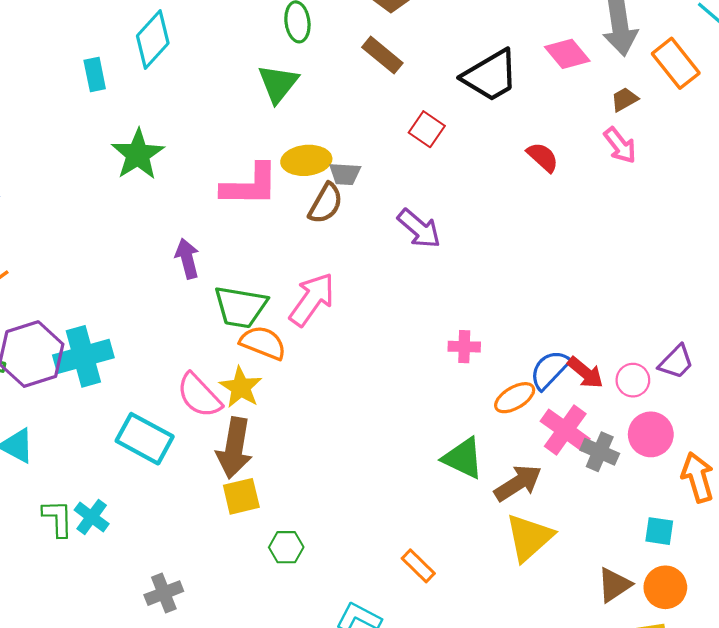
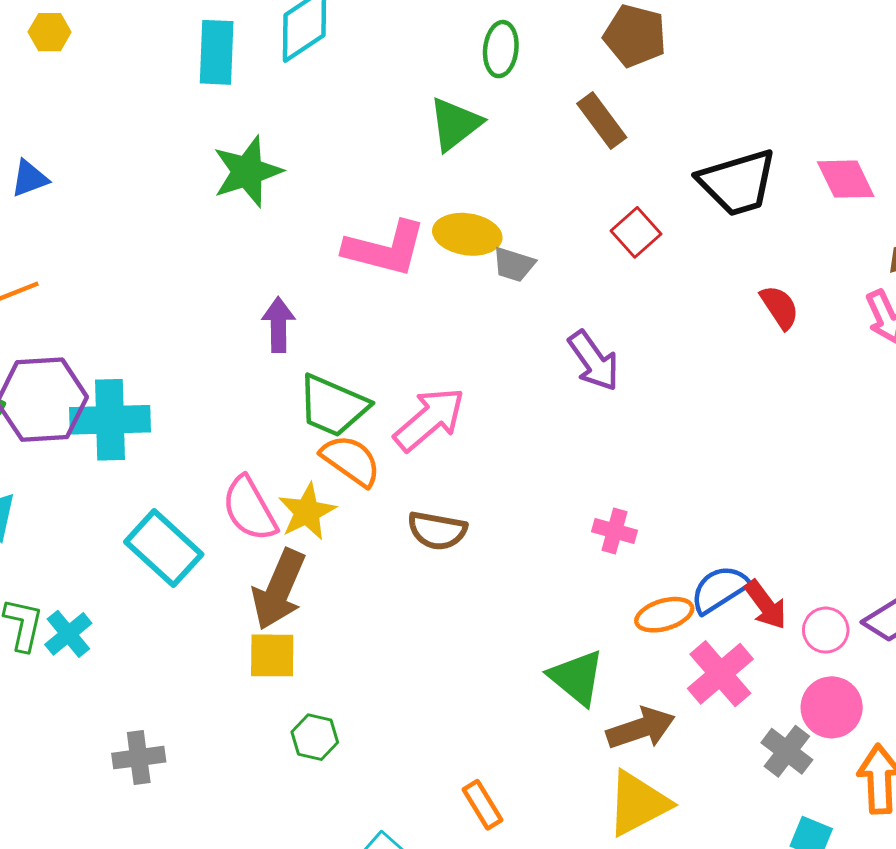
cyan rectangle: (95, 75) -> (217, 52), size x1.4
brown semicircle: (326, 203) -> (437, 531), moved, turned 57
gray cross: (600, 452) -> (787, 751), moved

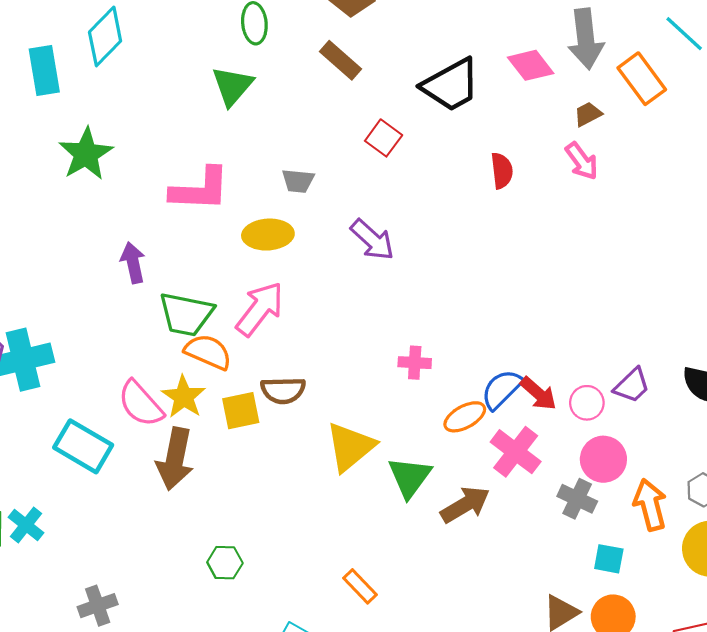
yellow ellipse: (467, 234) -> (268, 235), moved
red semicircle: (780, 307) -> (502, 171), turned 39
yellow square: (272, 655) -> (241, 411), moved
green triangle: (577, 677) -> (410, 477), turned 39
yellow triangle: (638, 803) -> (350, 447), moved

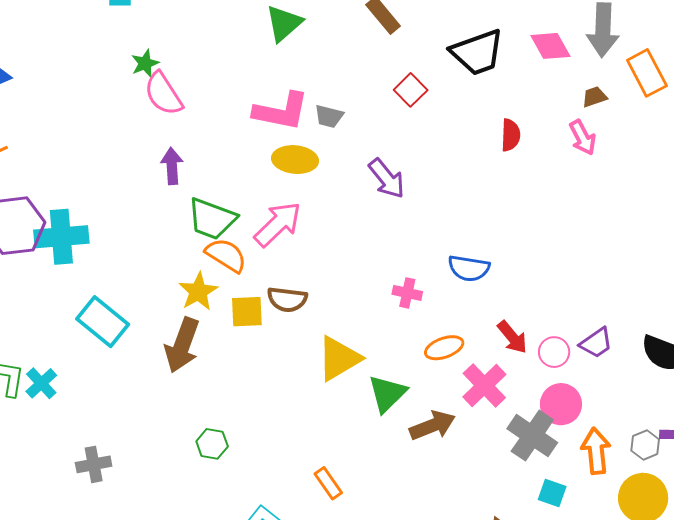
green star: (86, 154) -> (145, 63), size x0.6
pink L-shape: (200, 189) -> (281, 111), moved
blue semicircle: (502, 389) -> (469, 268), moved, turned -135
pink semicircle: (141, 404) -> (163, 94), moved
gray cross: (577, 499) -> (532, 436), size x1.4

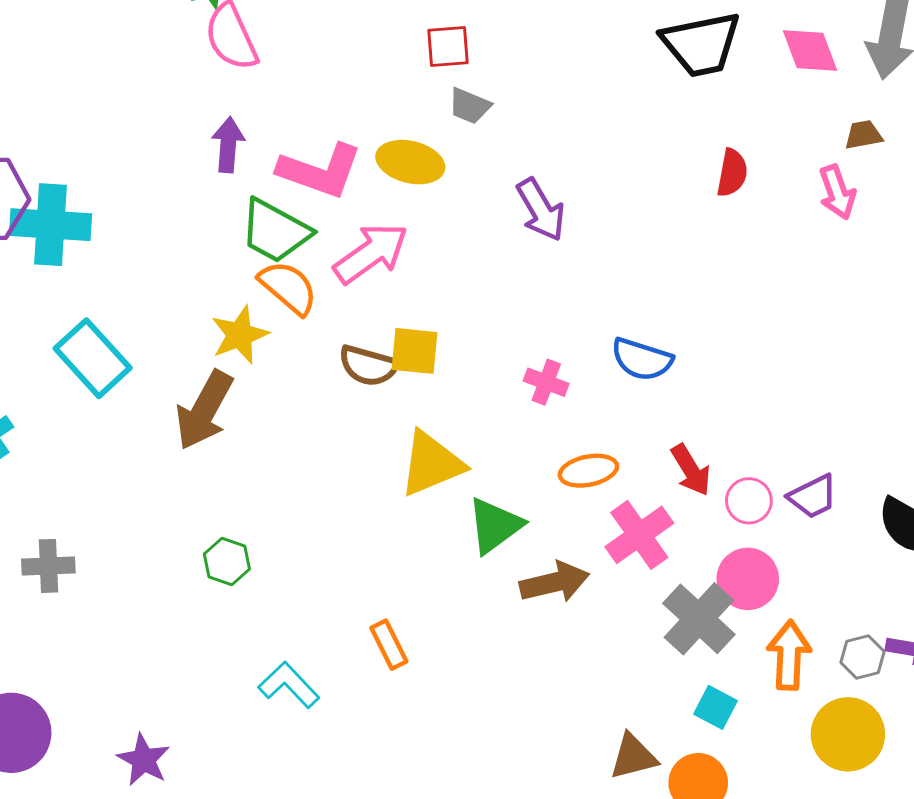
red square: (411, 90) -> (448, 46), moved, turned 32
pink L-shape: (281, 111) -> (320, 171), moved
yellow square: (247, 312) -> (415, 351), moved

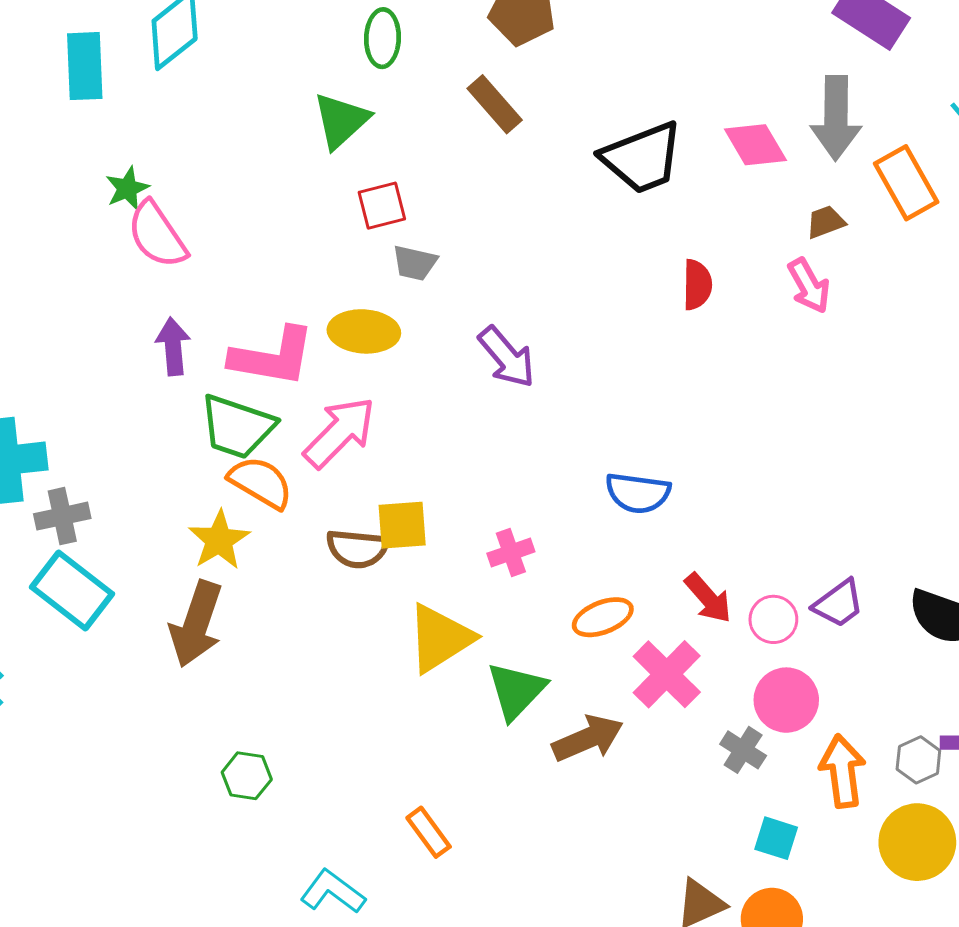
pink cross: (546, 382) -> (511, 553), moved, turned -30
gray cross: (48, 566) -> (62, 516), moved
gray cross: (699, 619) -> (743, 750), size x0.6

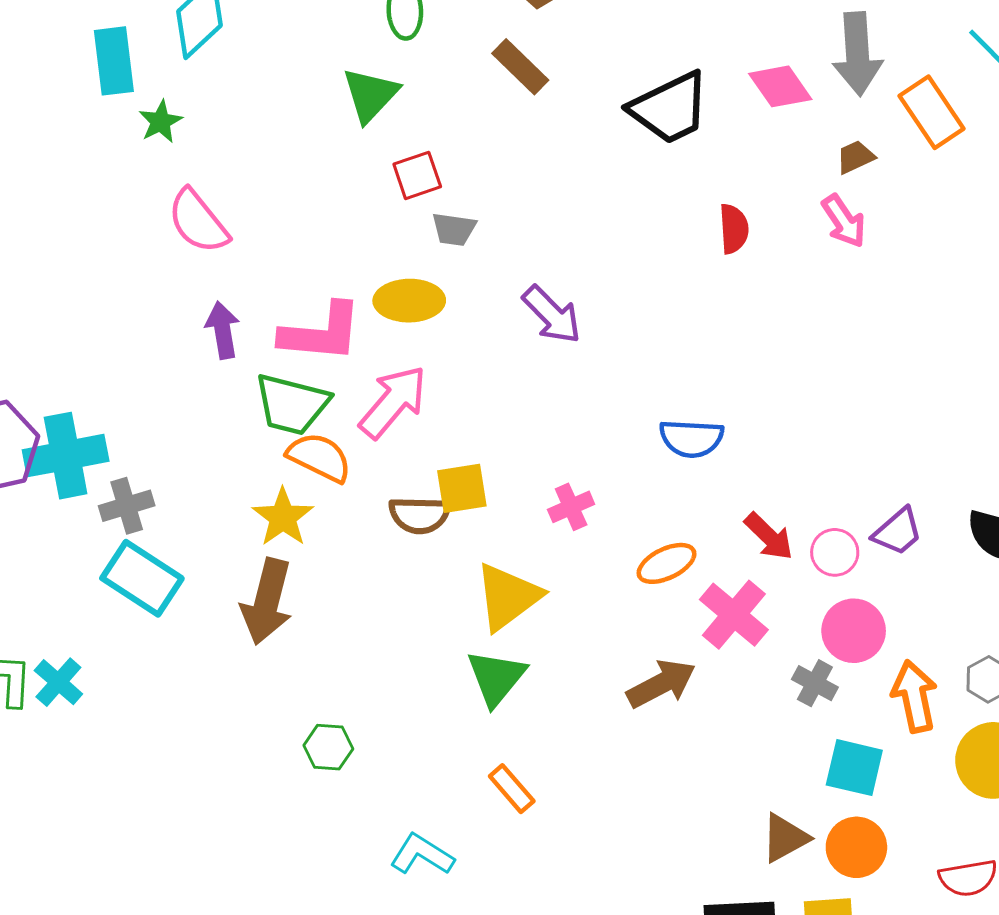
green star: (127, 188) -> (160, 122), moved
green triangle: (516, 691) -> (496, 678), moved
cyan square: (776, 838) -> (854, 768), size x1.4

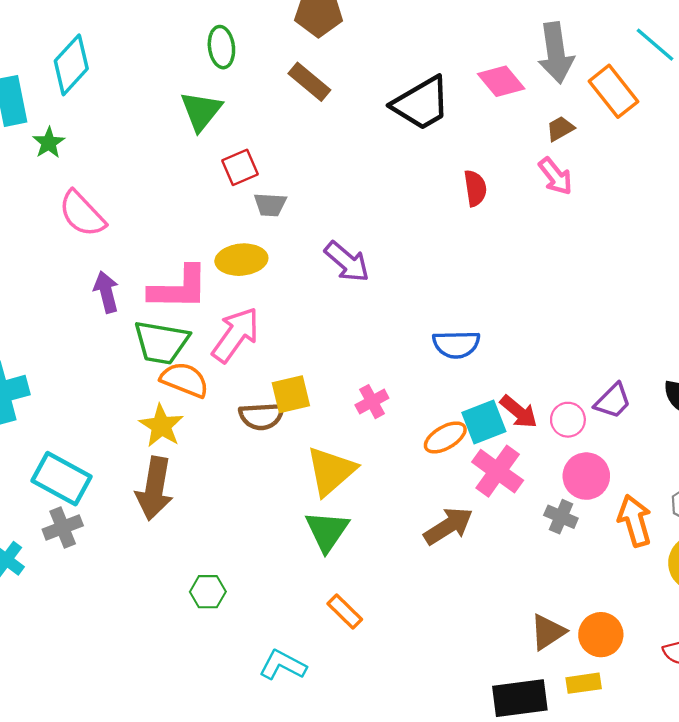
gray cross: (127, 506) -> (63, 528), moved
cyan square: (854, 768) -> (484, 422), moved, turned -30

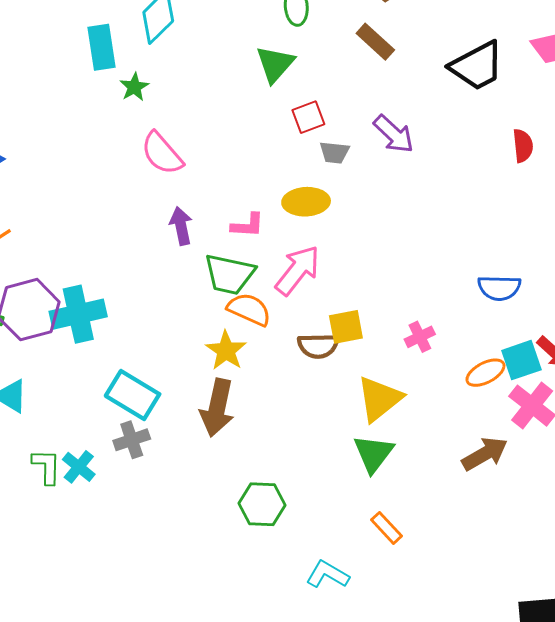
purple arrow: (347, 262) -> (394, 134), moved
pink L-shape: (179, 288) -> (247, 225), size x0.6
green hexagon: (208, 592) -> (262, 504), size x1.4

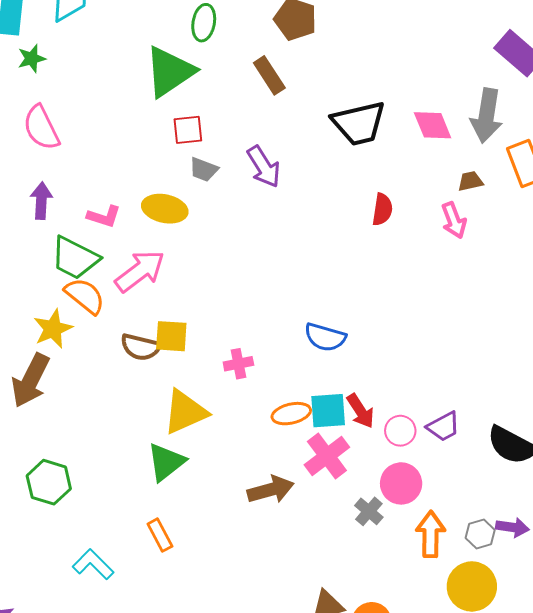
green triangle: (275, 64) -> (170, 72), size x1.4

